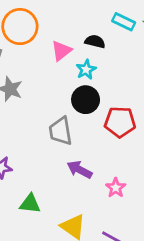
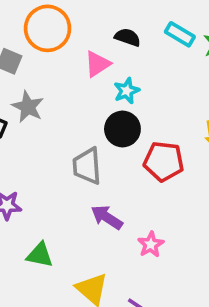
black semicircle: (95, 41) -> (128, 37), moved

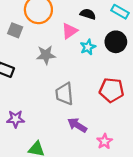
gray star: (28, 107) -> (46, 55), moved, turned -30
black circle: (122, 129) -> (116, 42), moved

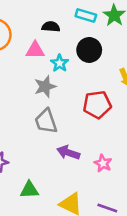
pink triangle: (70, 31) -> (35, 50), turned 48
gray star: (46, 55) -> (45, 87), moved

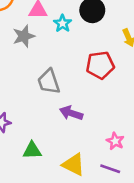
gray star: (45, 87) -> (24, 36), moved
pink star: (103, 163) -> (115, 141), moved

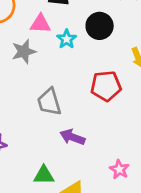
green triangle: (32, 150) -> (44, 175), moved

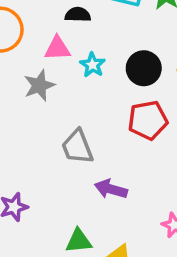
black circle: (100, 26) -> (144, 68), moved

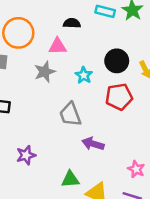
cyan star: (92, 65) -> (84, 75), moved

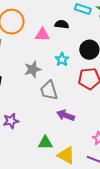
black semicircle: (72, 23) -> (62, 24), moved
gray star: (45, 72) -> (33, 69), moved

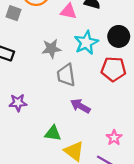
cyan star: (62, 59) -> (86, 43), size x1.5

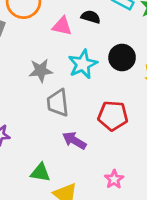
red pentagon: (113, 69) -> (113, 116), moved

